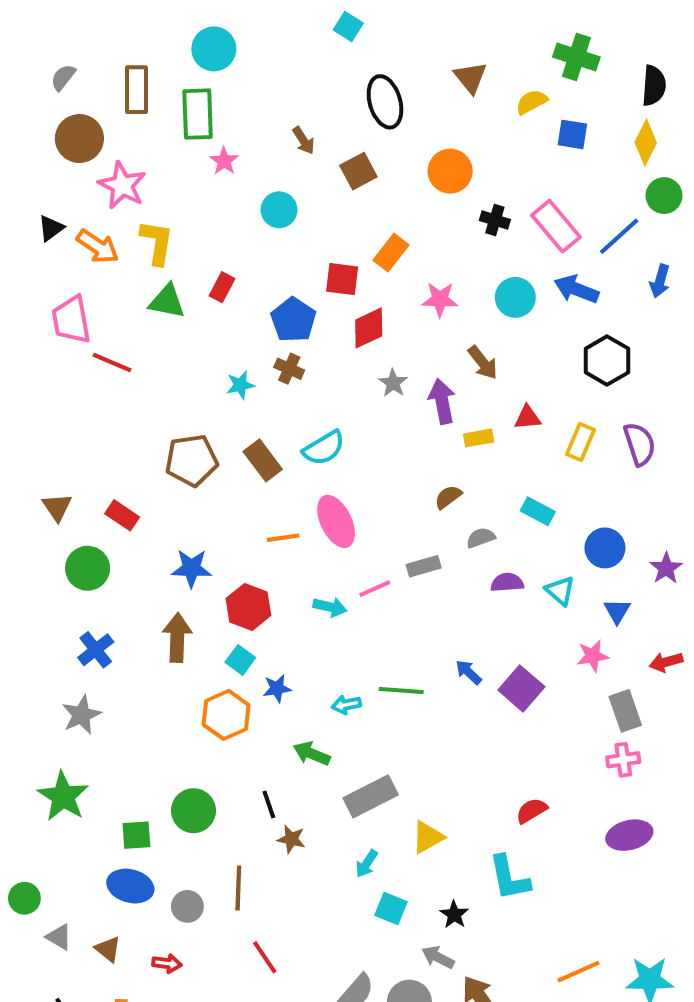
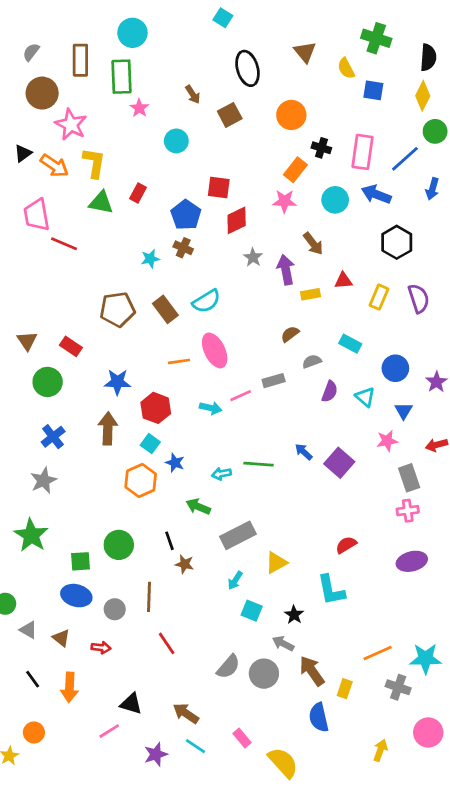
yellow semicircle: (532, 102) -> (346, 68), turned -90
pink rectangle: (556, 226) -> (363, 152), turned 48
orange rectangle: (391, 253) -> (295, 170), moved
purple semicircle: (507, 583) -> (330, 392), turned 115
blue star: (277, 688) -> (175, 463), turned 30

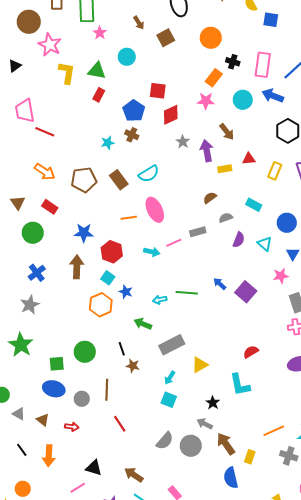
orange arrow: (54, 166) -> (45, 172), moved
green triangle: (101, 203) -> (97, 71), moved
cyan square: (252, 611) -> (169, 400), moved

